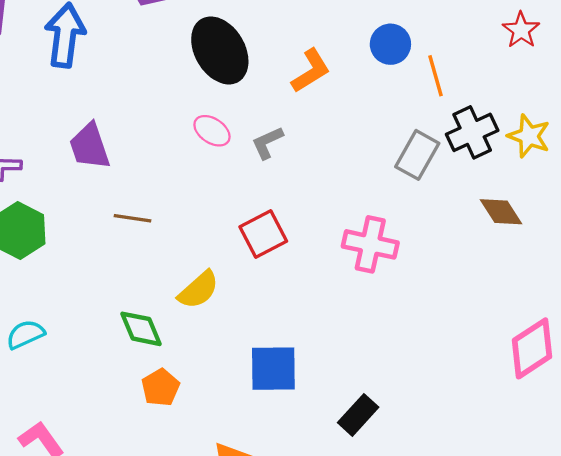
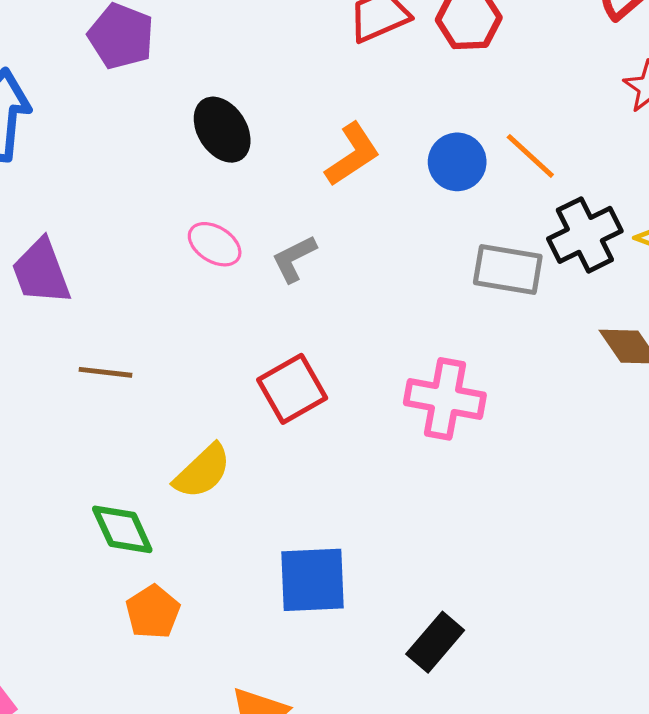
blue circle: (390, 44) -> (457, 162), moved
black ellipse: (220, 50) -> (222, 130), size x0.7
orange line: (436, 76) -> (530, 156), turned -30
gray rectangle: (417, 155) -> (508, 269), turned 72

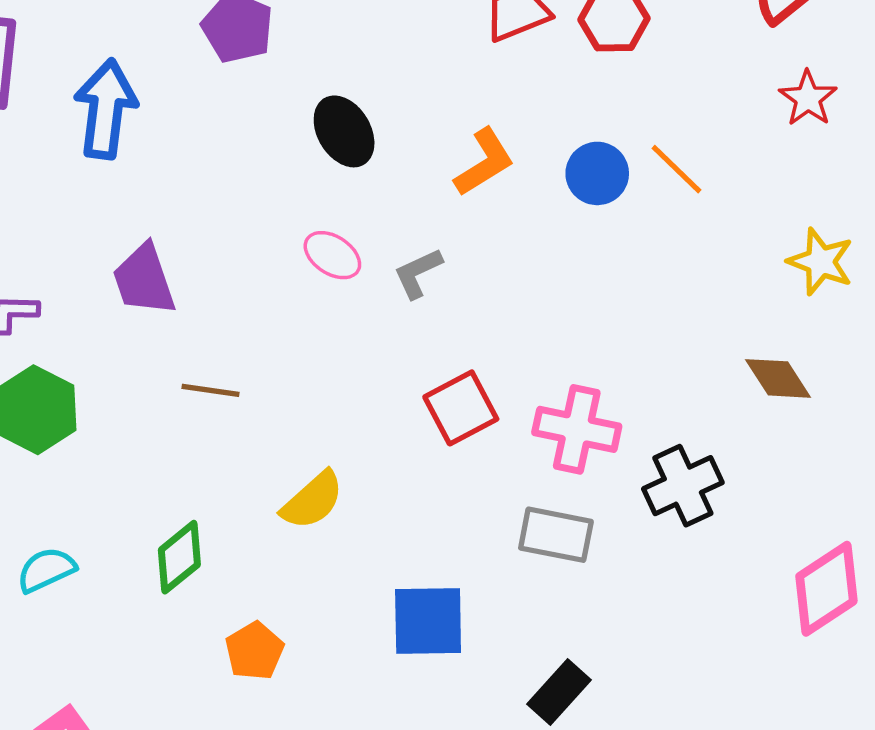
black cross: (585, 235) -> (683, 486), moved
gray rectangle: (508, 269) -> (556, 535), moved
red square: (292, 389) -> (461, 408), moved
green diamond: (122, 529) -> (179, 557), moved, turned 74

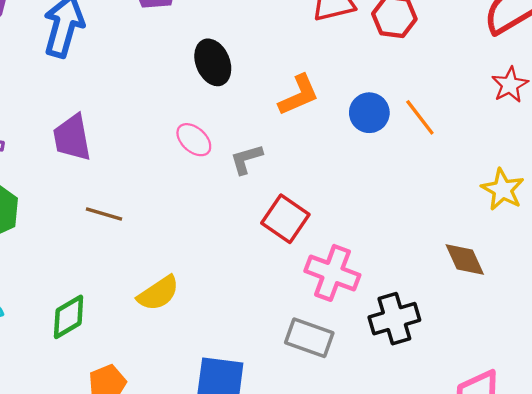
red square: (461, 408) -> (285, 219), moved, turned -36

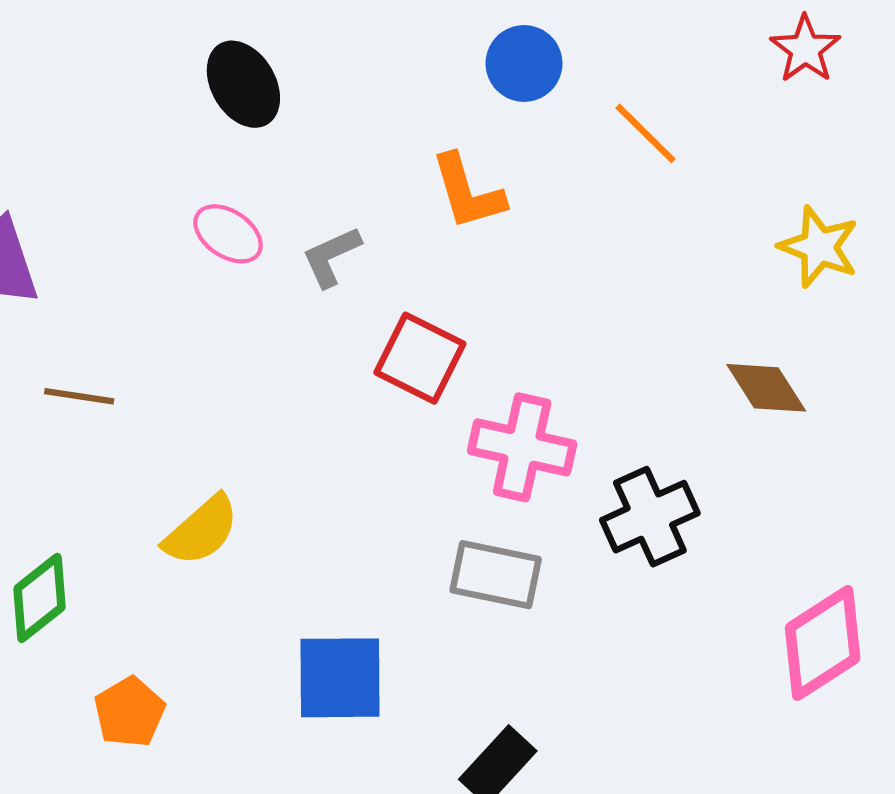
orange L-shape: (299, 95) -> (468, 192), moved, turned 105
blue circle: (369, 113) -> (524, 63), moved

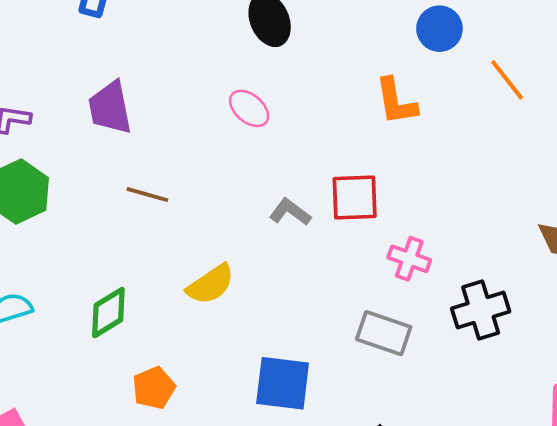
gray L-shape: (331, 257) -> (290, 212), moved, turned 54
red square: (420, 358) -> (355, 197), turned -36
pink cross: (522, 447) -> (409, 259), size x0.7

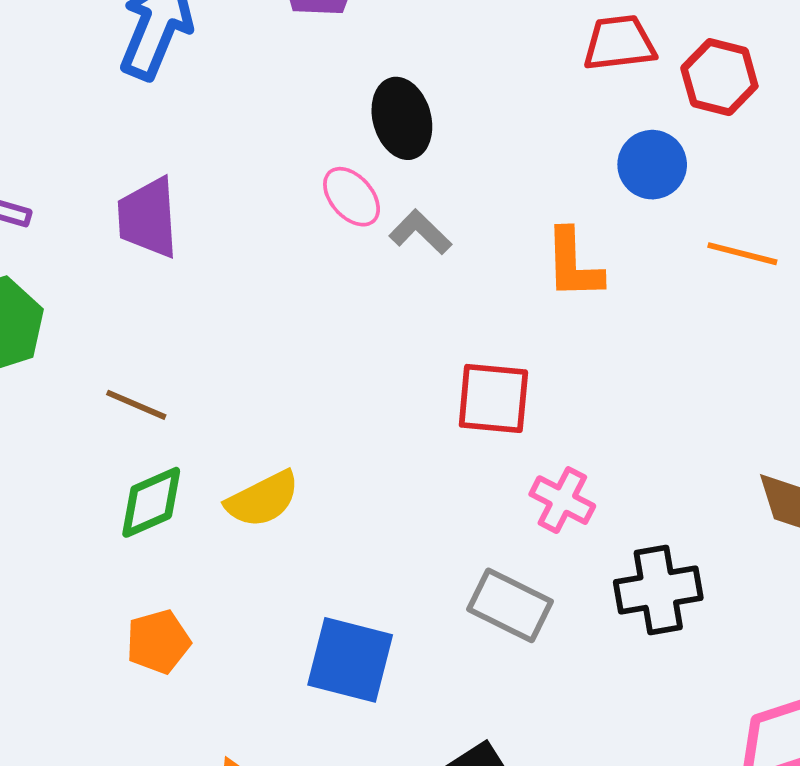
orange line: (507, 80) -> (742, 254), turned -45
pink ellipse: (249, 108) -> (352, 197), moved
brown line: (147, 195) -> (136, 405), moved
gray L-shape: (290, 212) -> (420, 232), moved
green diamond: (108, 313) -> (151, 502), moved

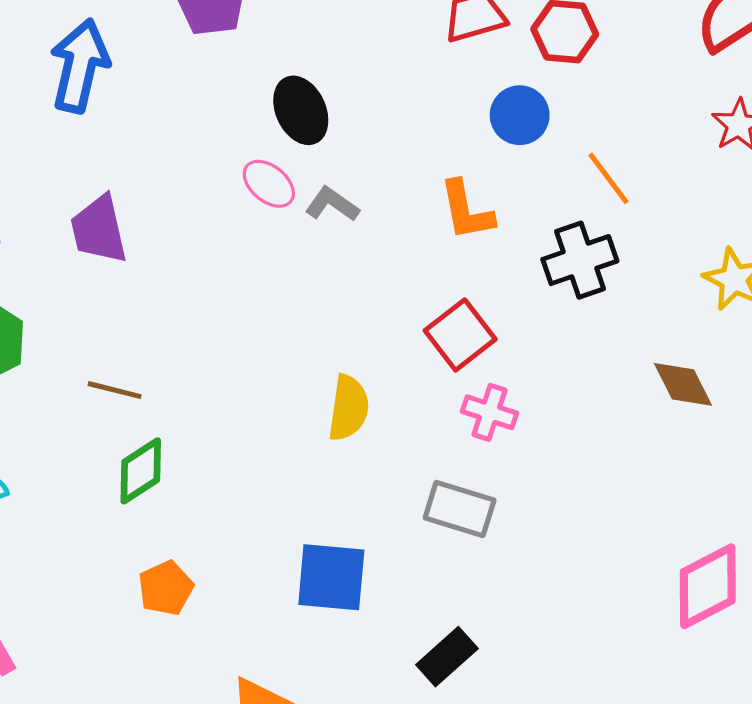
orange line: (742, 254) -> (608, 178), turned 48
red square: (493, 398) -> (460, 335), moved, turned -34
yellow semicircle: (263, 499) -> (349, 408), moved, turned -46
black cross: (658, 590) -> (580, 260), moved

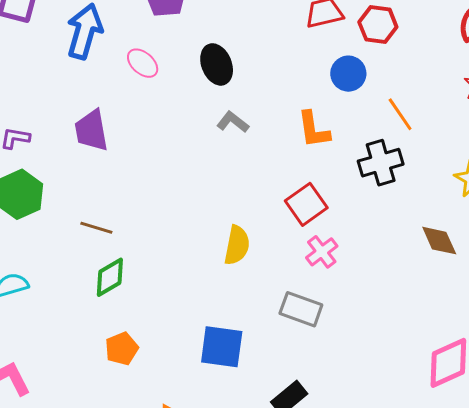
pink ellipse: (269, 184) -> (143, 63), moved
pink cross: (490, 412) -> (322, 252), turned 32

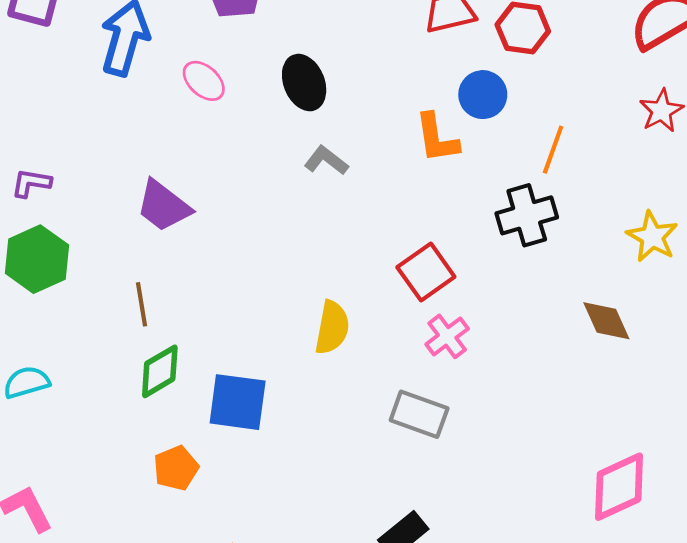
orange line: (400, 114) -> (553, 150), turned 54
orange L-shape: (314, 130) -> (437, 138), moved
purple trapezoid: (91, 131) -> (163, 206), moved, turned -42
brown line: (96, 228) -> (141, 304), turned 64
blue square: (222, 347) -> (238, 402), moved

